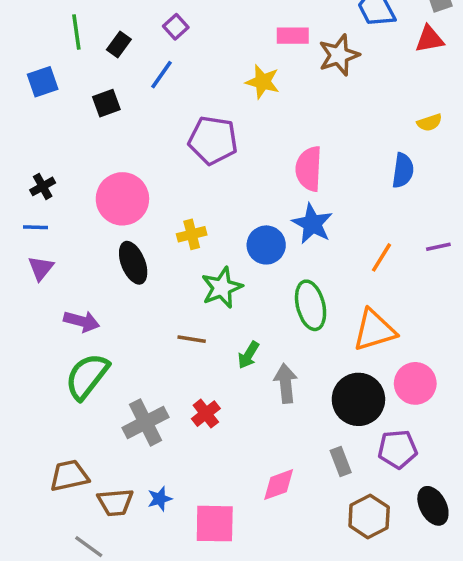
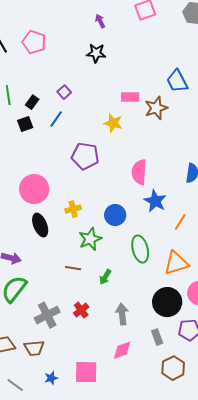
black square: (106, 103) -> (25, 124), moved
blue star: (312, 224) -> (155, 201), moved
gray arrow: (286, 383) -> (122, 314), moved
blue star: (160, 499) -> (51, 378), moved
brown trapezoid: (115, 502) -> (34, 348), moved

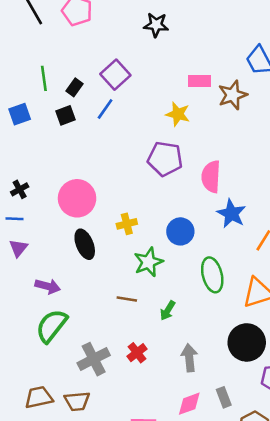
purple square: (64, 92) -> (115, 75), size x1.6
purple pentagon: (85, 156) -> (165, 159), moved
gray rectangle: (157, 337) -> (224, 397), moved

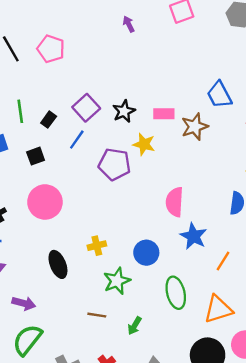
black star: (156, 25) -> (124, 111), moved, turned -30
black square: (66, 115) -> (36, 156), moved
purple pentagon: (165, 159) -> (115, 164), moved
pink circle: (77, 198) -> (45, 202), moved

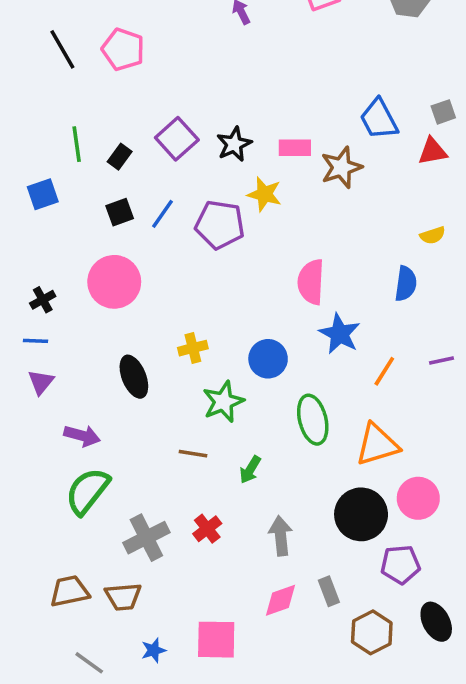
blue line: (77, 140) -> (163, 214), moved
black square: (36, 156) -> (120, 212), moved

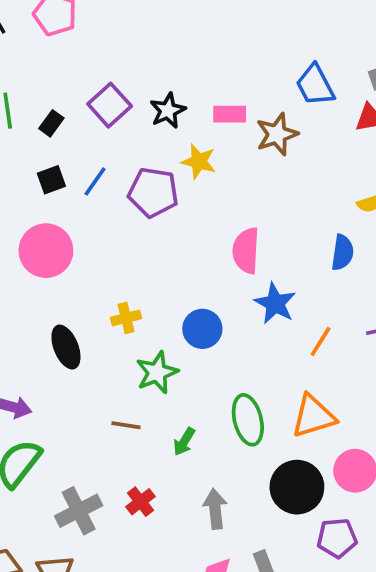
green ellipse: (313, 420) -> (248, 420), moved

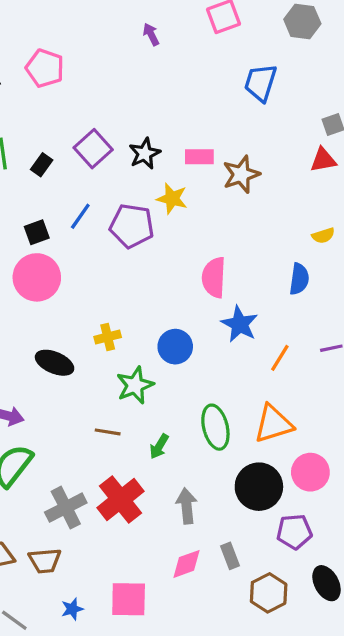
blue trapezoid: (315, 85) -> (261, 83), moved, turned 45
black square: (51, 180) -> (37, 232), moved
black ellipse: (66, 347) -> (55, 363), turned -45
red cross: (141, 502) -> (120, 500), size x1.8

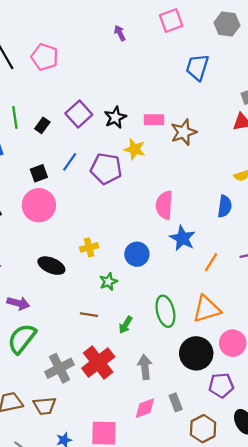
green star: (135, 385) -> (108, 282), size x0.7

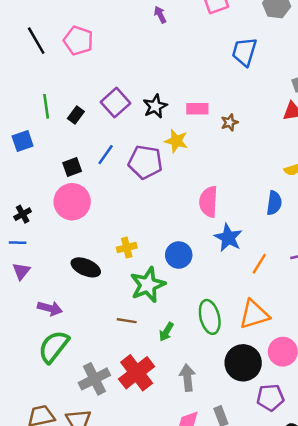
brown star: (184, 132) -> (230, 122), size x0.6
green star: (108, 282) -> (148, 285), size x1.8

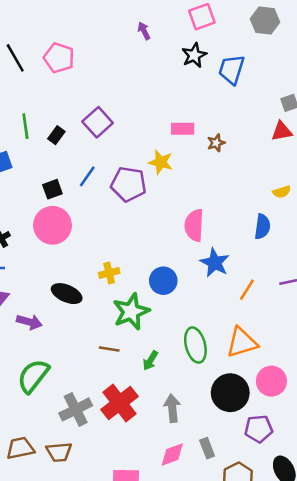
black star: (155, 106) -> (194, 55), moved
purple arrow: (50, 308) -> (29, 322), moved

